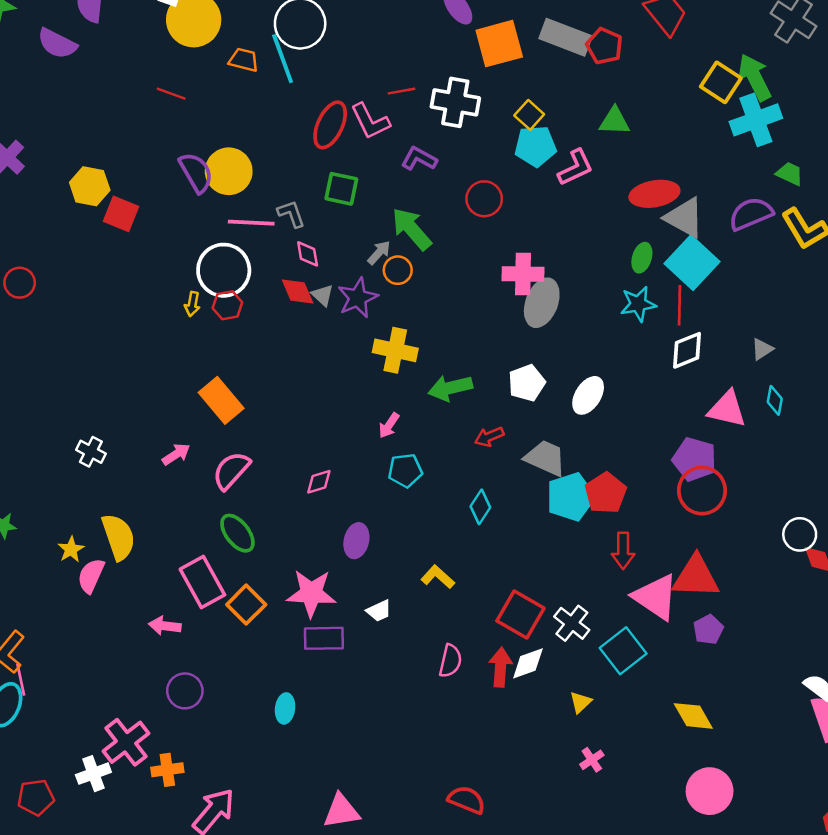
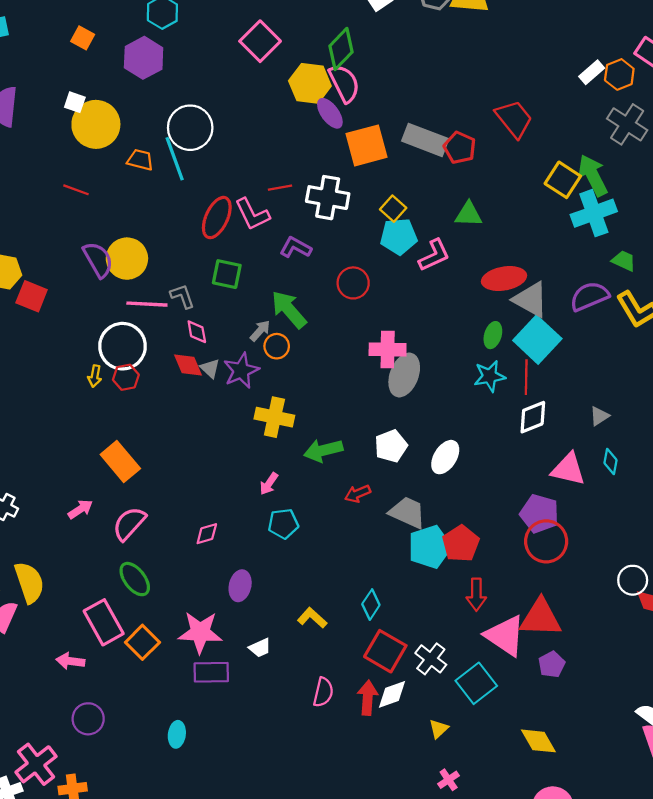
cyan diamond: (480, 507) -> (371, 605), moved

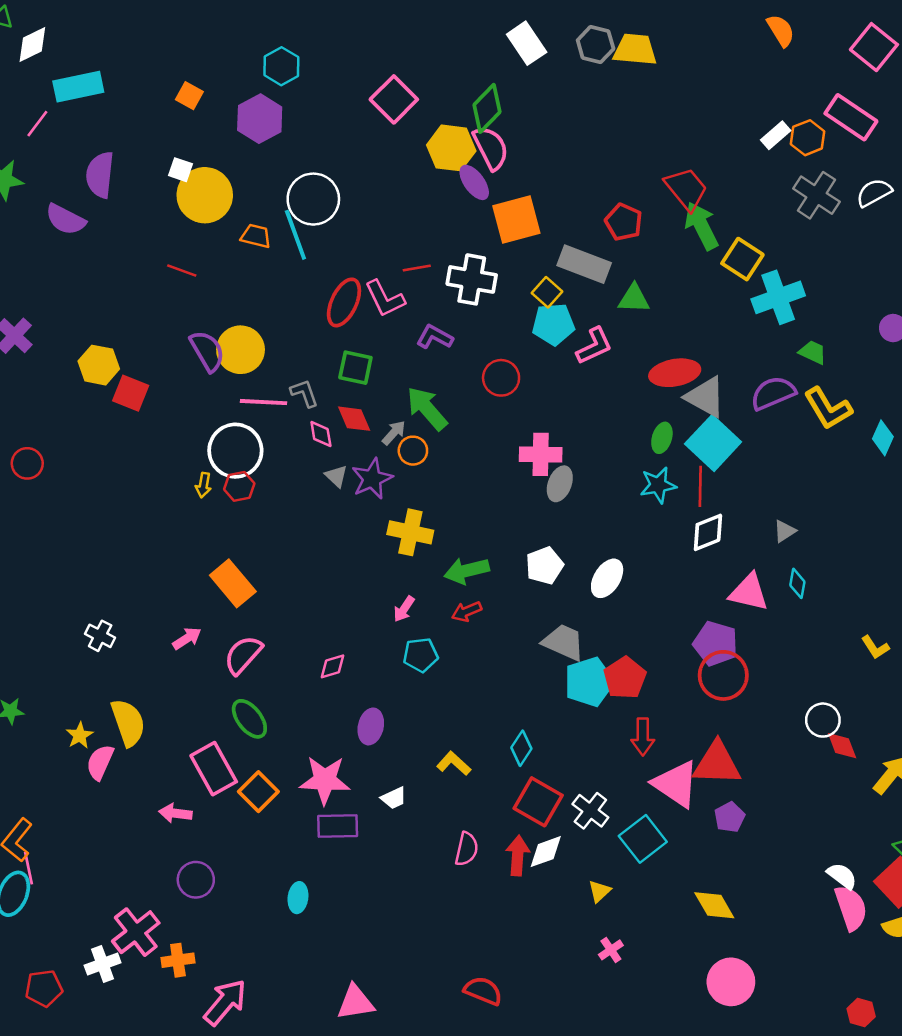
gray rectangle: (425, 140) -> (584, 264), moved
green arrow: (593, 175) -> (702, 226), moved
red diamond: (188, 365) -> (354, 419), moved
gray ellipse: (404, 375) -> (560, 484), size x0.7
red arrow: (358, 494) -> (467, 612), moved

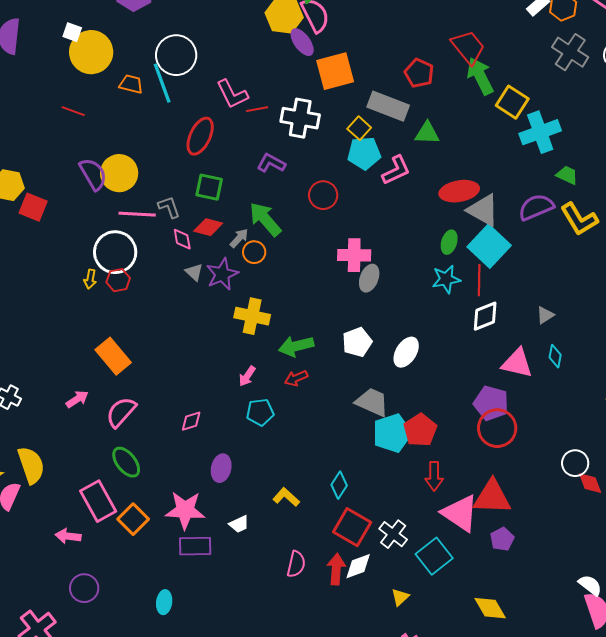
pink L-shape: (385, 299) -> (232, 94), moved
red diamond: (354, 419) -> (208, 227), turned -52

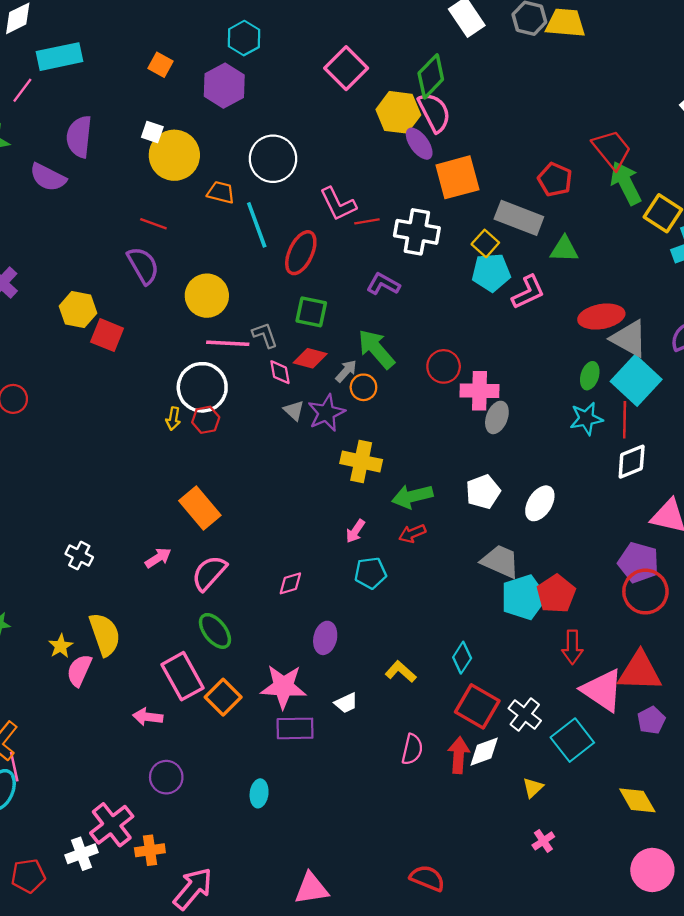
cyan line: (162, 83) -> (257, 225), moved
purple semicircle: (93, 174) -> (143, 265), moved
red circle: (323, 195) -> (444, 366), moved

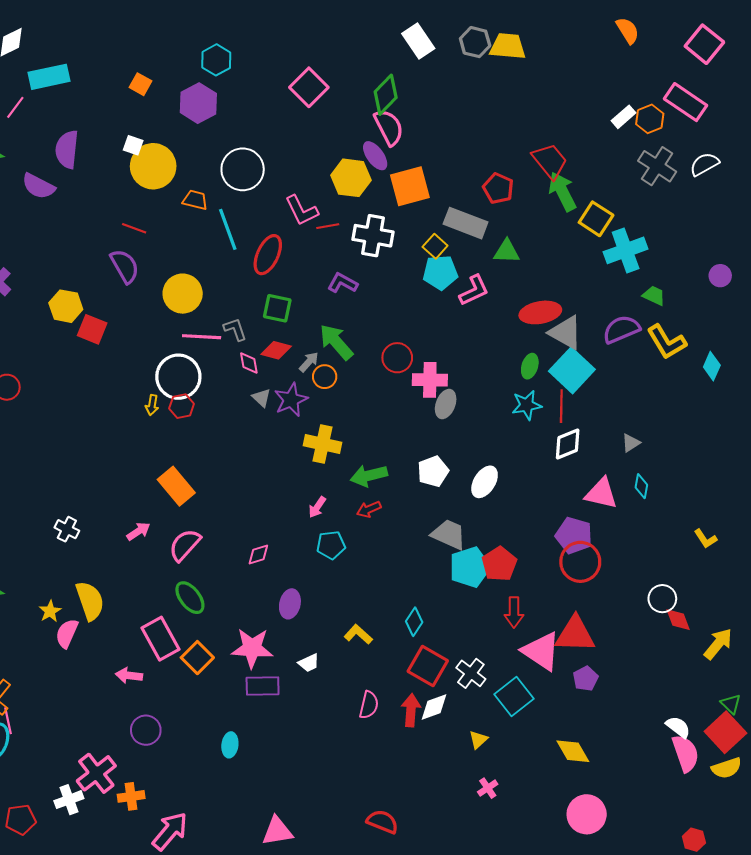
yellow hexagon: (398, 112) -> (351, 178), moved

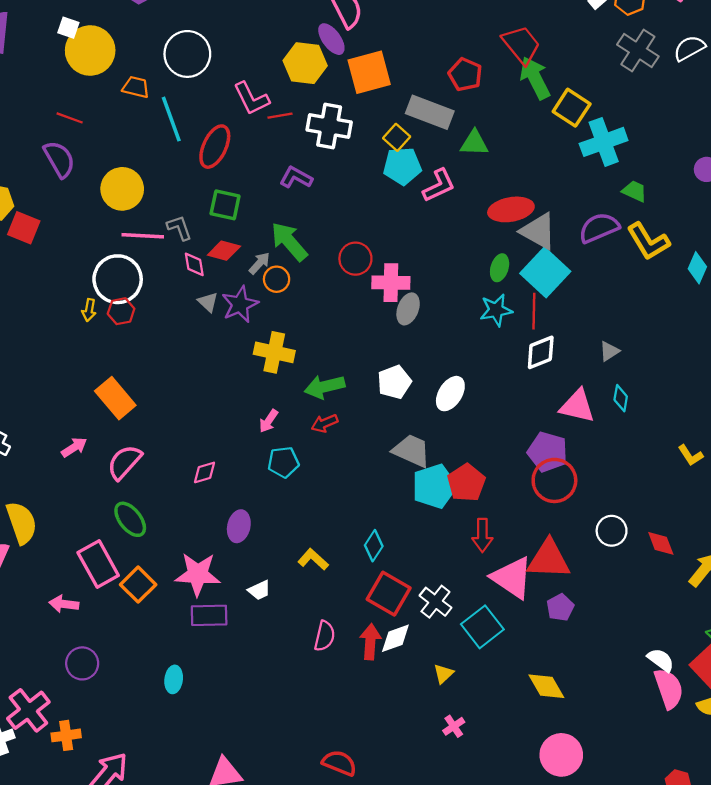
white circle: (662, 599) -> (612, 531), moved

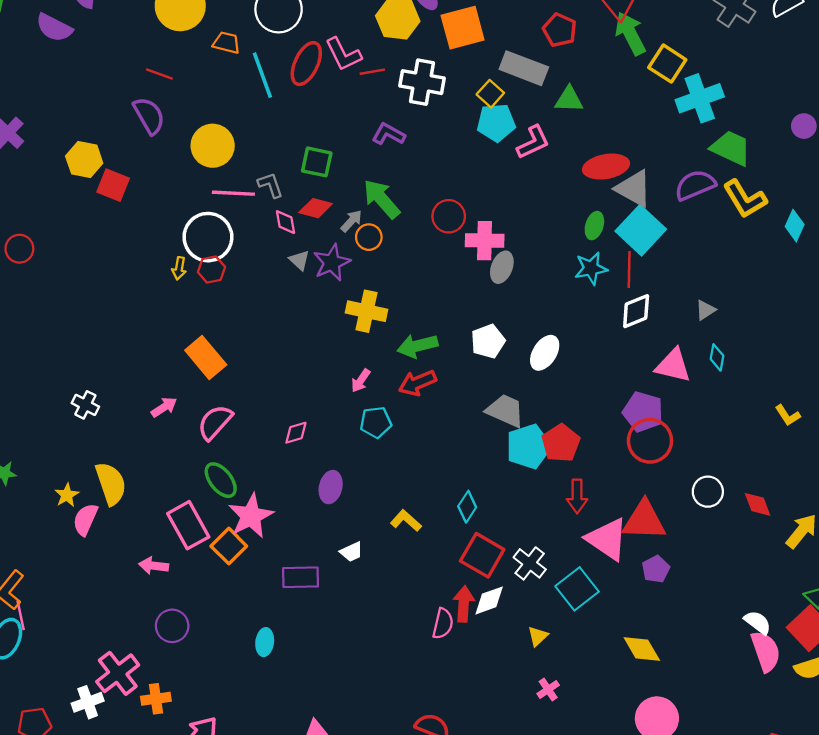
red ellipse: (215, 147) -> (306, 64), moved
green trapezoid: (634, 191) -> (731, 148), size x1.6
red arrow: (325, 423) -> (417, 383), size x1.4
pink star: (198, 574) -> (251, 516), moved, turned -30
pink semicircle: (325, 636) -> (443, 624), moved

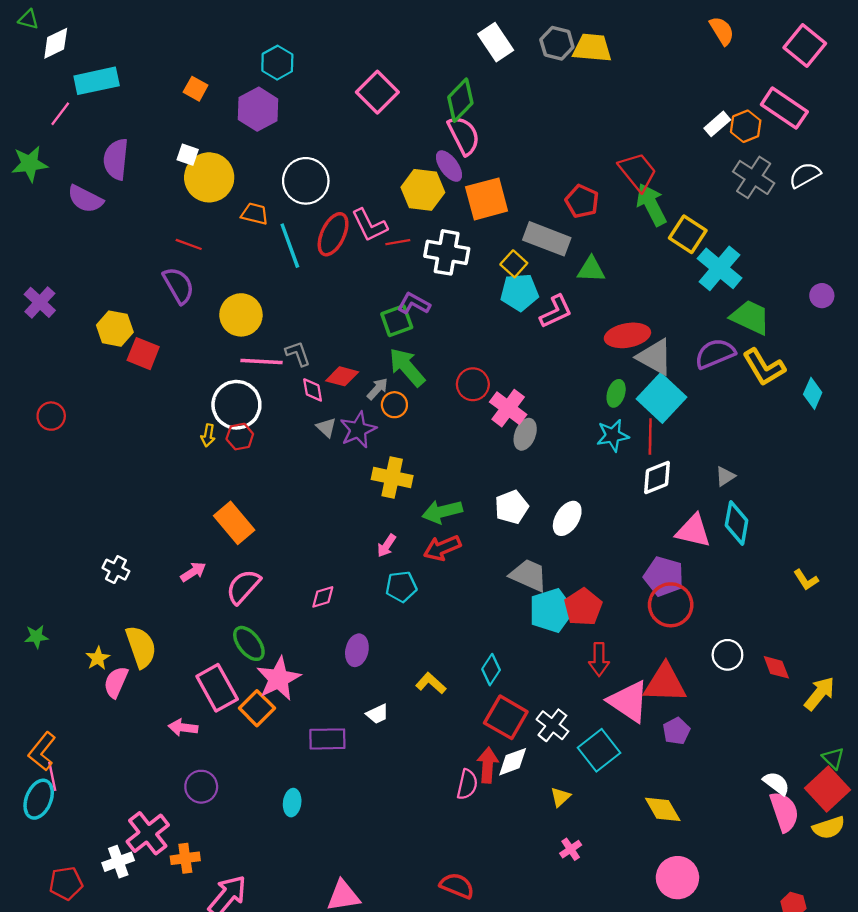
cyan cross: (700, 98) -> (720, 268), turned -30
green square: (317, 162) -> (397, 321), moved, turned -32
pink cross: (485, 241) -> (508, 408), turned 36
cyan diamond: (717, 357) -> (737, 523), size x1.6

